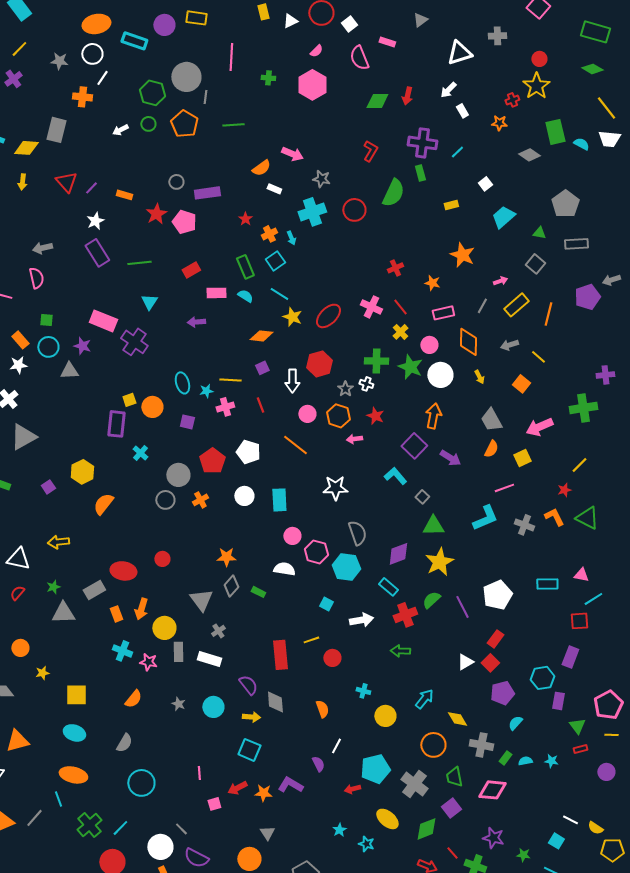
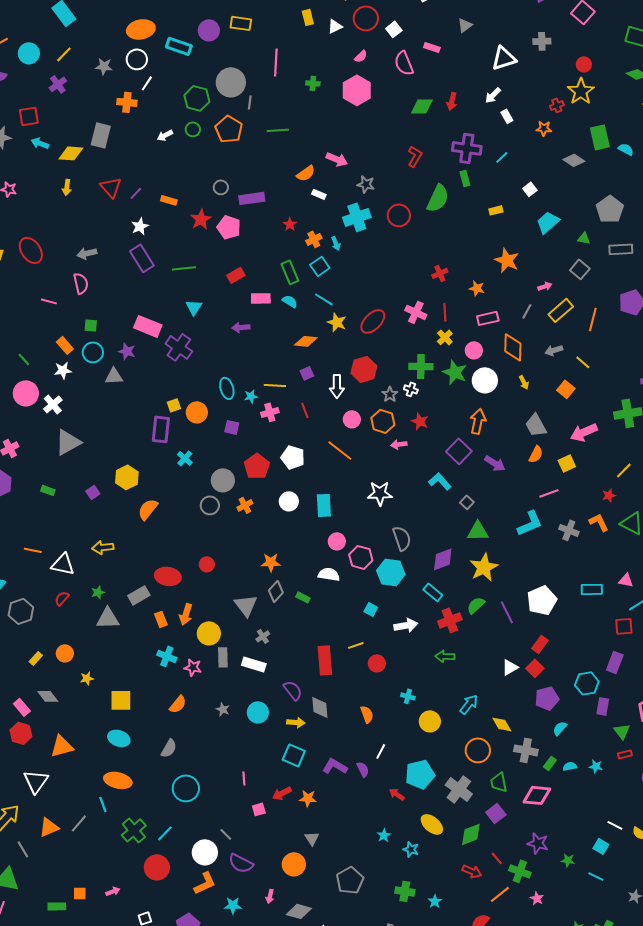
red line: (400, 307) -> (445, 312), turned 36
purple L-shape: (290, 785) -> (335, 766), moved
red arrow: (352, 789) -> (397, 794), turned 49

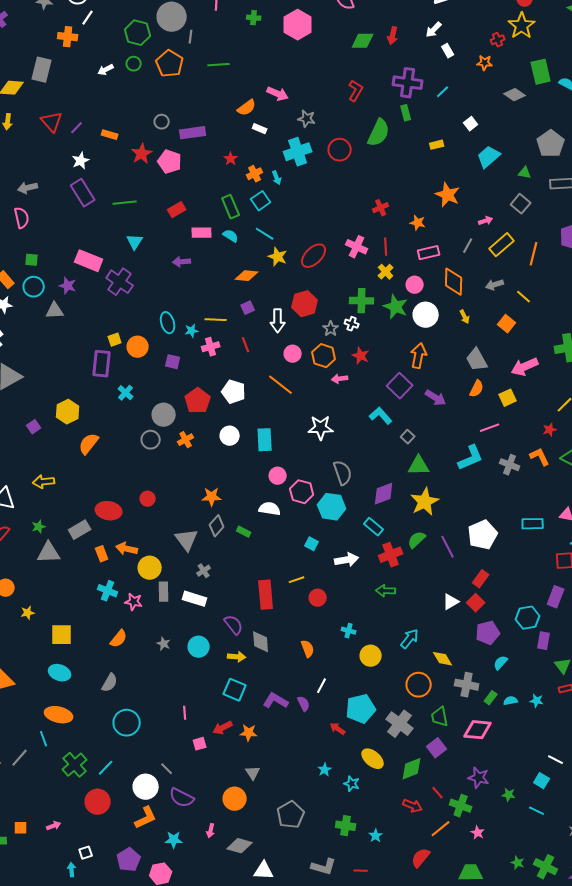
orange arrow: (186, 614) -> (127, 549), turned 85

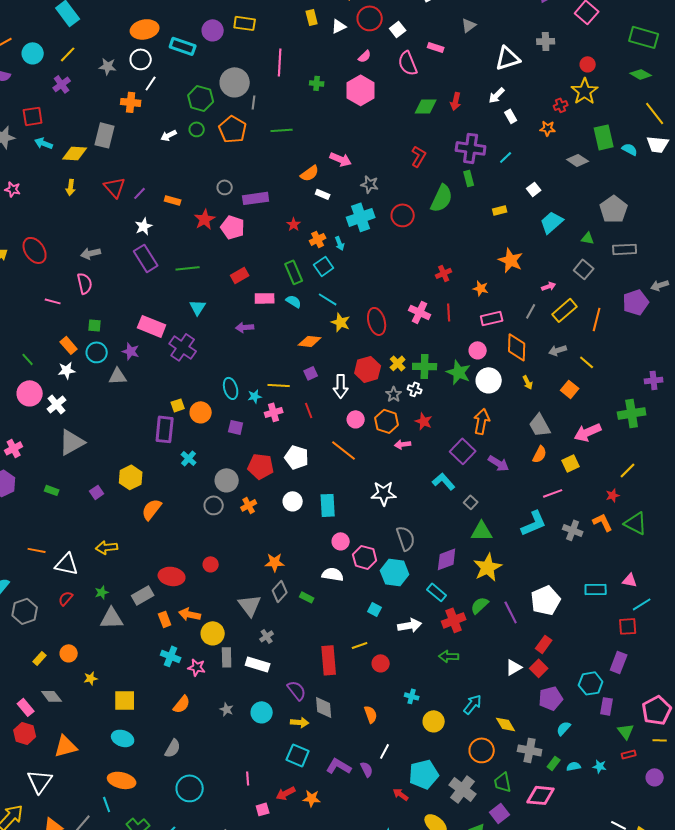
red ellipse: (314, 256) -> (377, 321), turned -60
yellow cross: (386, 272) -> (398, 363), moved
red pentagon: (198, 401) -> (261, 466), turned -30

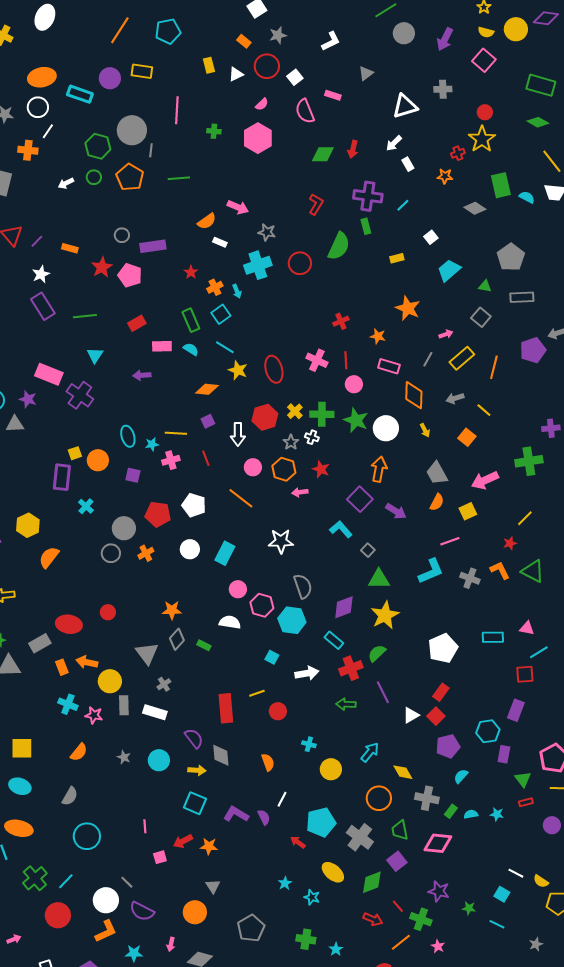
pink rectangle: (492, 318) -> (389, 366), turned 30
pink circle: (478, 350) -> (354, 384), moved
cyan rectangle: (328, 505) -> (225, 553), turned 30
purple line: (511, 612) -> (383, 692), moved

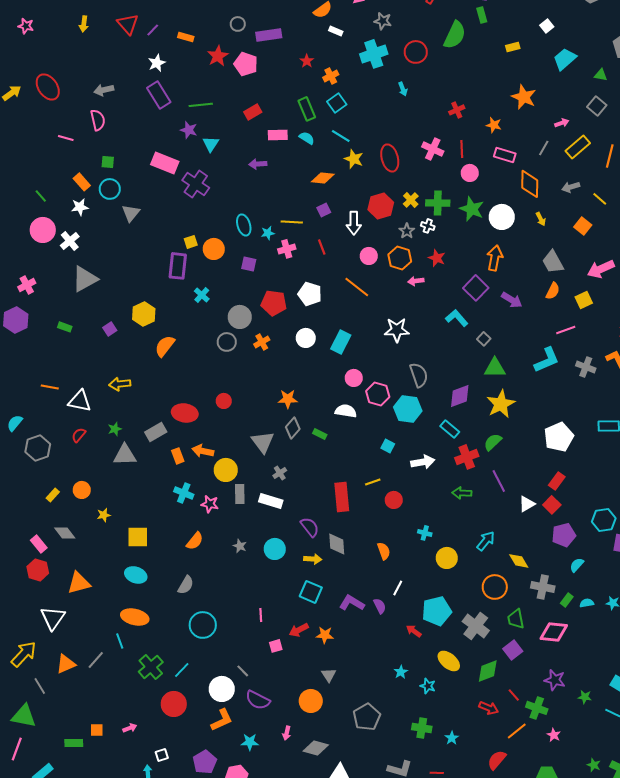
cyan arrow: (237, 291) -> (403, 89), moved
purple star: (28, 399) -> (189, 130), moved
gray triangle: (15, 424) -> (131, 213), turned -48

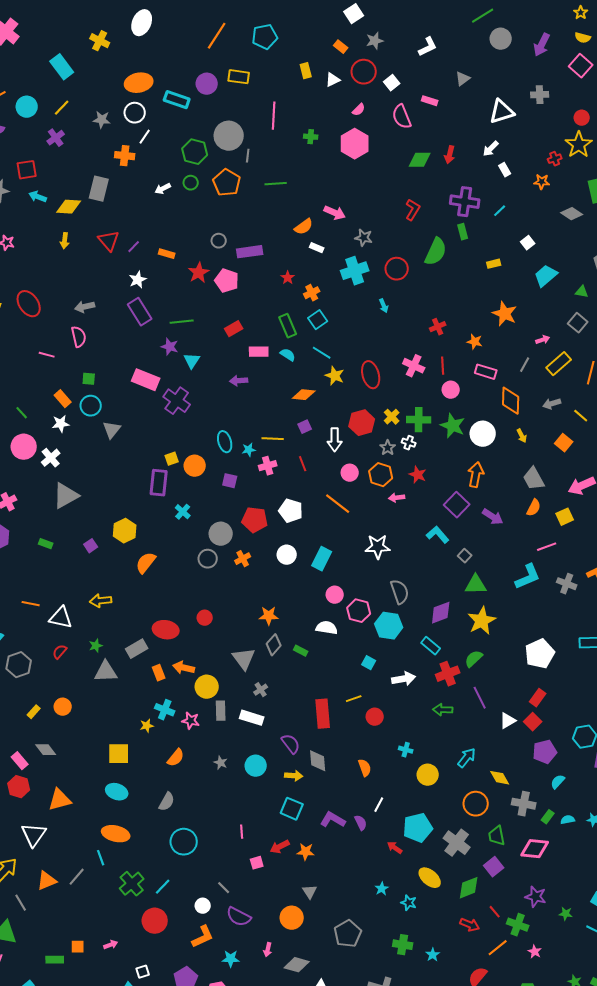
yellow star: (104, 515) -> (147, 726), moved
white circle: (222, 689) -> (203, 906), size x0.6

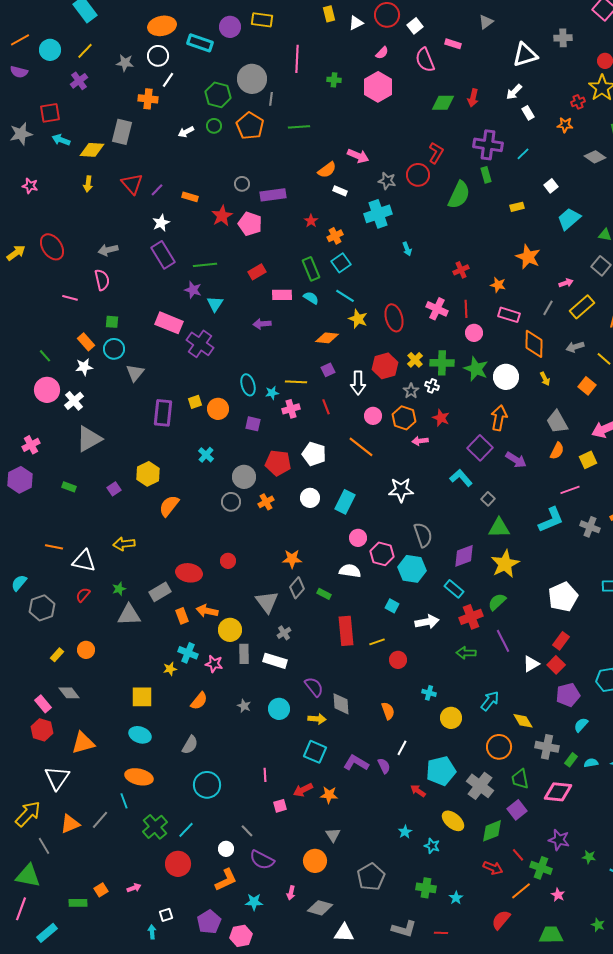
red circle: (397, 269) -> (418, 175), moved
purple rectangle: (159, 483) -> (163, 413), moved
red rectangle: (323, 714) -> (346, 631), moved
orange square: (78, 947) -> (101, 890), turned -32

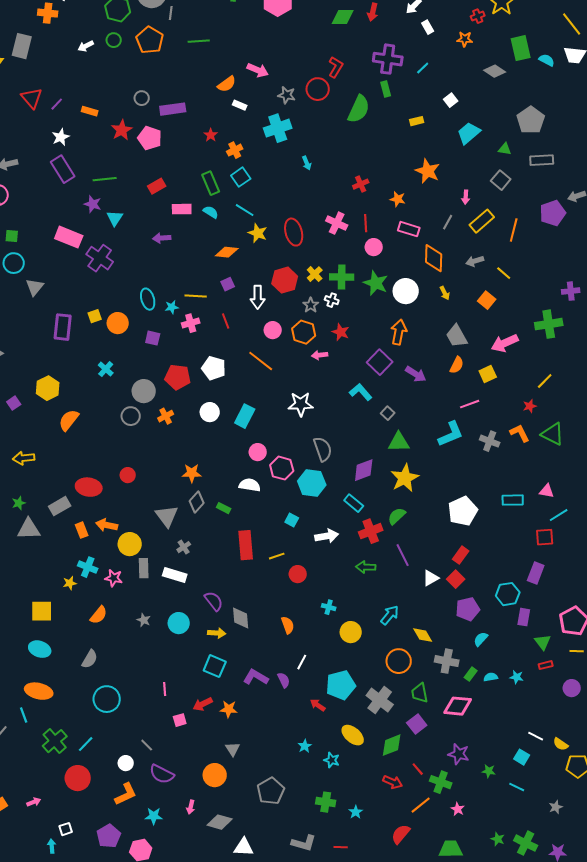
pink arrow: (566, 283) -> (466, 197), turned 112

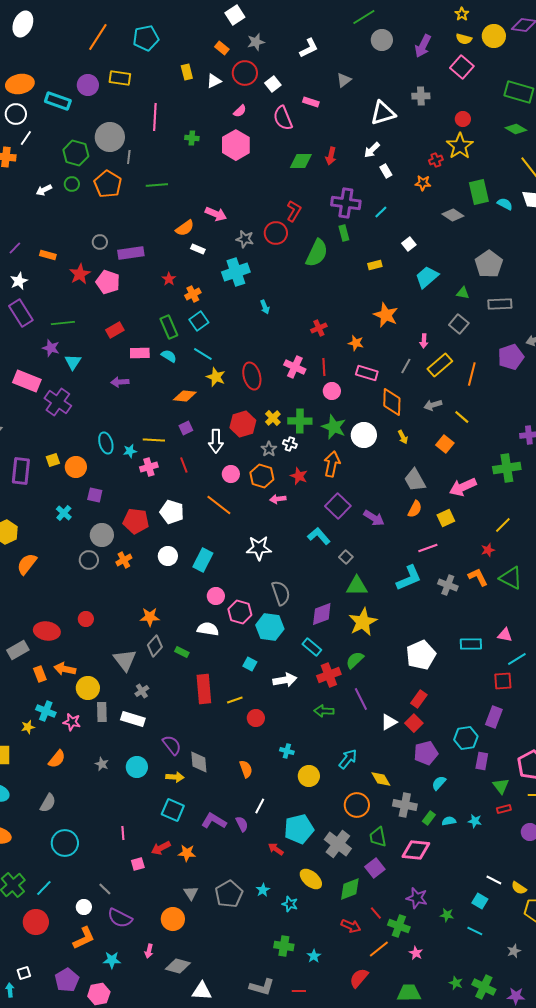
orange arrow: (399, 332) -> (332, 464), moved
purple square: (153, 338) -> (95, 495), moved
gray pentagon: (271, 791) -> (229, 894), moved

